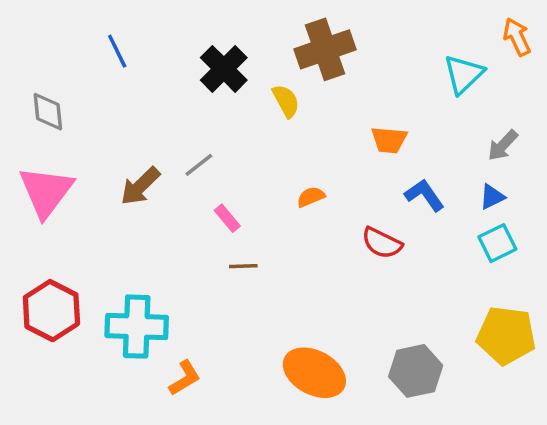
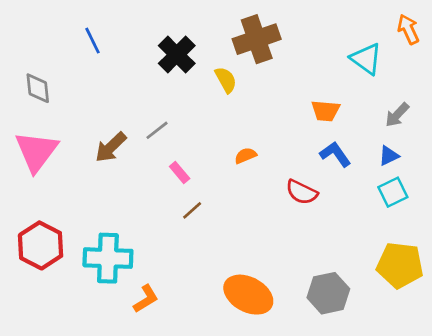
cyan triangle: (464, 74) -> (366, 59), turned -40
orange trapezoid: (389, 140) -> (325, 111), moved
brown line: (243, 266) -> (192, 210), turned -40

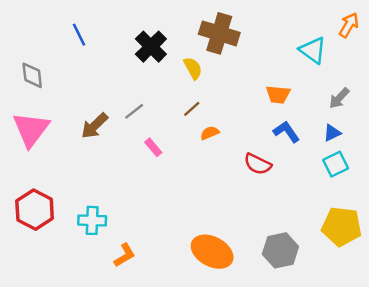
orange arrow: (408, 29) -> (349, 25), turned 55
brown cross: (257, 39) -> (219, 33), turned 36
brown line: (192, 210) -> (192, 109), moved
cyan cross: (108, 258) -> (92, 220), size x0.7

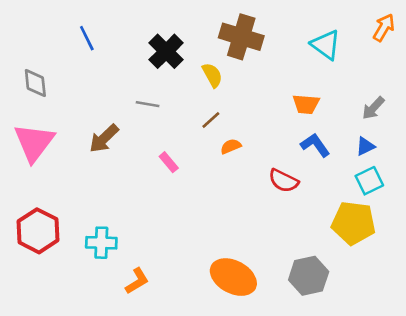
cyan triangle: (313, 50) -> (326, 45), moved
gray line: (134, 111) -> (148, 104), moved, turned 48
yellow pentagon: (342, 226) -> (353, 223), moved

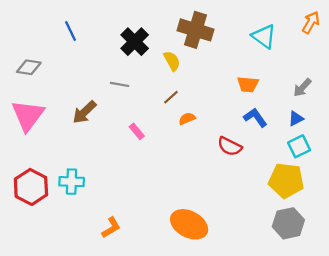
gray diamond: (35, 83) -> (29, 67), turned -75
cyan cross: (101, 243) -> (72, 182), moved
gray hexagon: (309, 276) -> (288, 223), moved

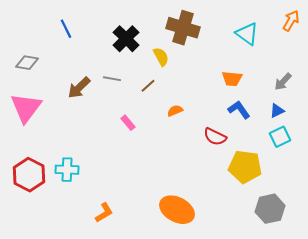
brown line: (171, 97) -> (148, 86), moved
brown arrow: (84, 112) -> (79, 88), moved
yellow pentagon: (286, 181) -> (245, 167), moved

